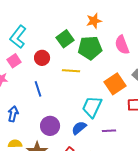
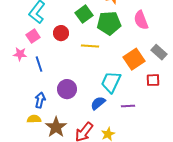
blue line: (38, 89) -> (39, 64), moved
blue arrow: (13, 114) -> (40, 100), moved
purple circle: (50, 126) -> (67, 89), moved

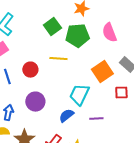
red circle: (61, 33) -> (30, 70), moved

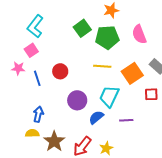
yellow line: (58, 59) -> (102, 66), moved
purple circle: (35, 102) -> (77, 100), moved

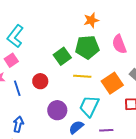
green square: (82, 28) -> (62, 56), moved

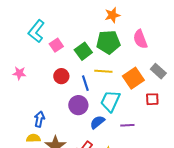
pink square: (11, 60) -> (56, 45), moved
blue line: (17, 88) -> (85, 83), moved

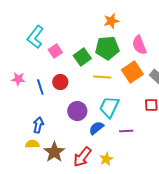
orange square: (133, 78) -> (132, 72), moved
blue line: (85, 83) -> (40, 87), moved

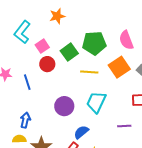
orange star: (111, 21) -> (57, 16), moved
red circle: (60, 82) -> (47, 64), moved
blue semicircle: (96, 128) -> (81, 132), moved
purple line: (126, 131) -> (124, 126), moved

